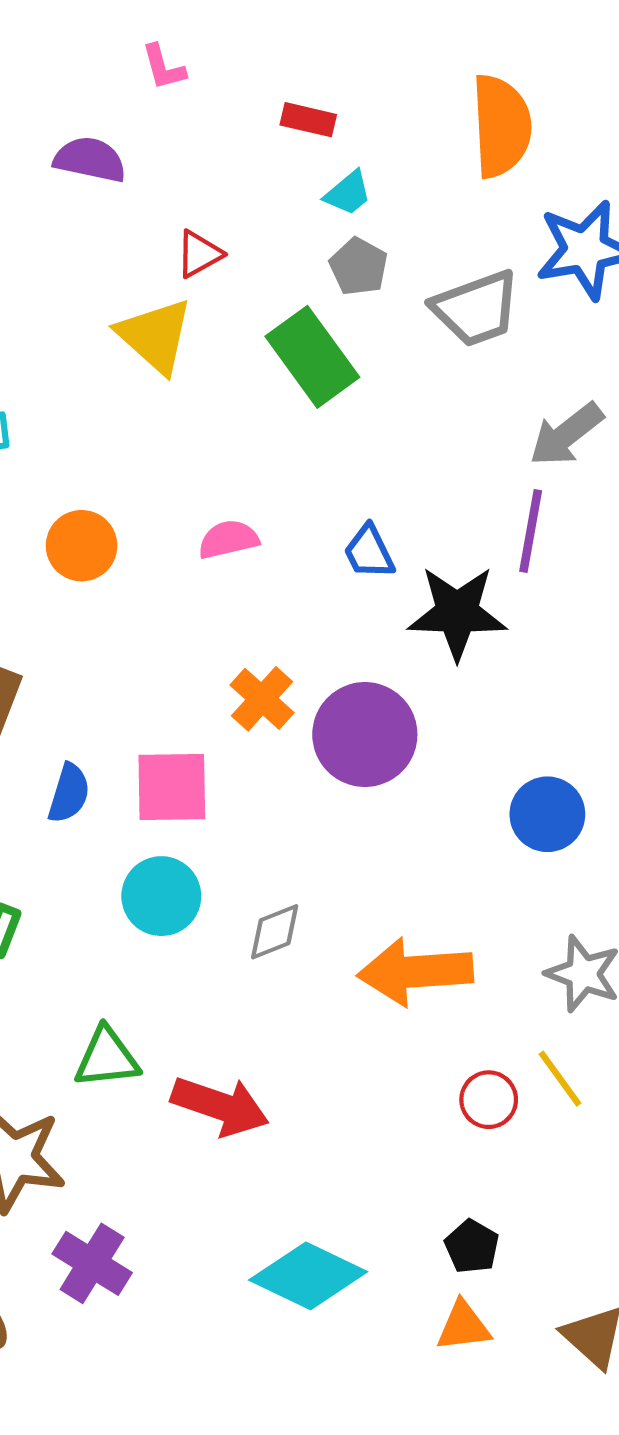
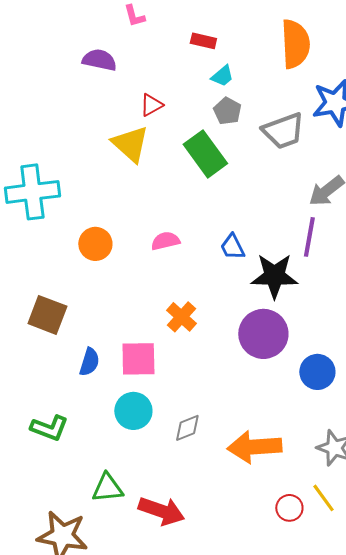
purple circle: (365, 735) -> (263, 334), moved

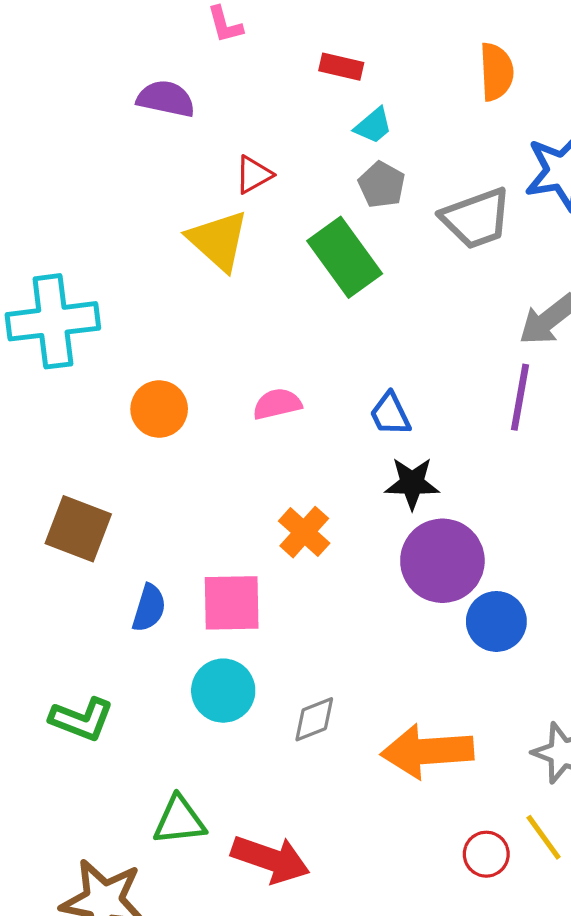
orange semicircle: (295, 44) -> (496, 72), size x0.7
black star: (274, 276) -> (412, 483), moved, size x0.7
blue circle: (317, 372) -> (496, 621), moved

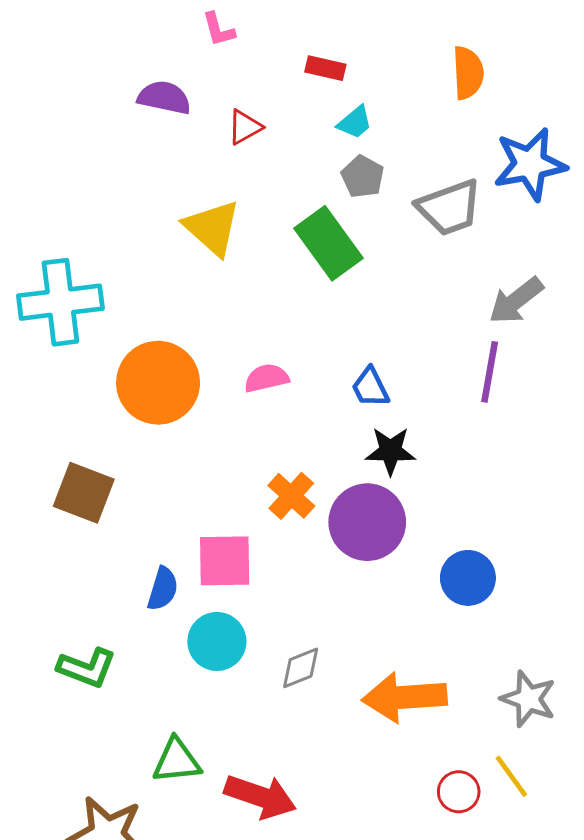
red triangle: (254, 175) -> (245, 127), moved
orange circle: (159, 409) -> (158, 383), size x1.6
purple circle: (442, 561) -> (367, 522), moved
blue semicircle: (149, 608) -> (163, 589), moved

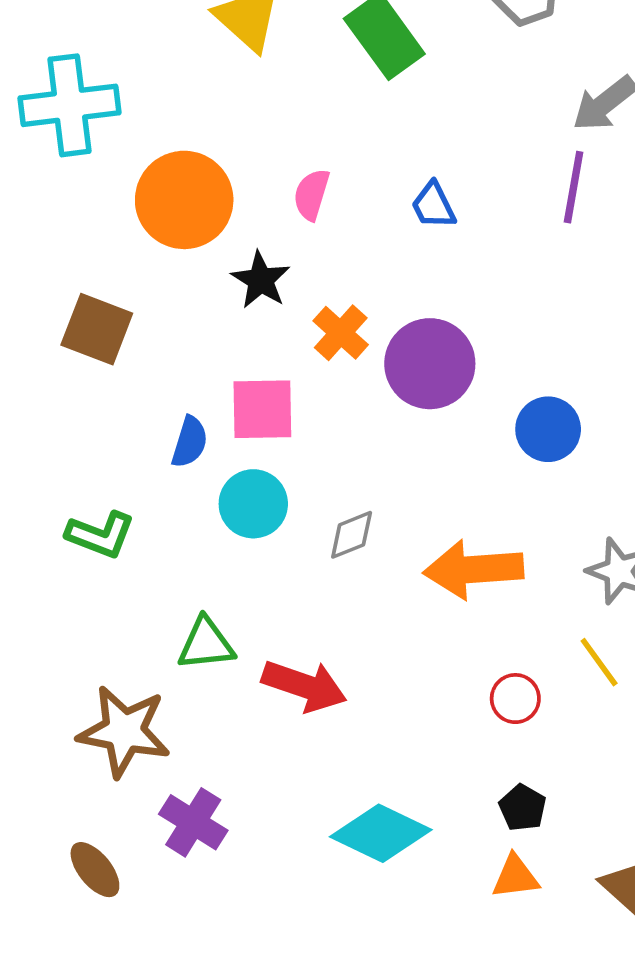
pink semicircle: (267, 378) -> (312, 194), turned -60
black star: (390, 451) -> (261, 280), moved, turned 30
red circle: (459, 792) -> (515, 699), moved

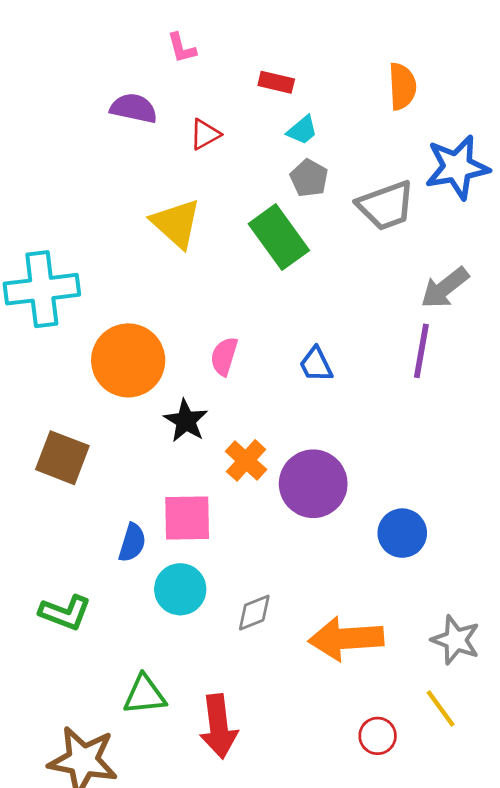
red arrow: (304, 686) -> (219, 726), turned 64

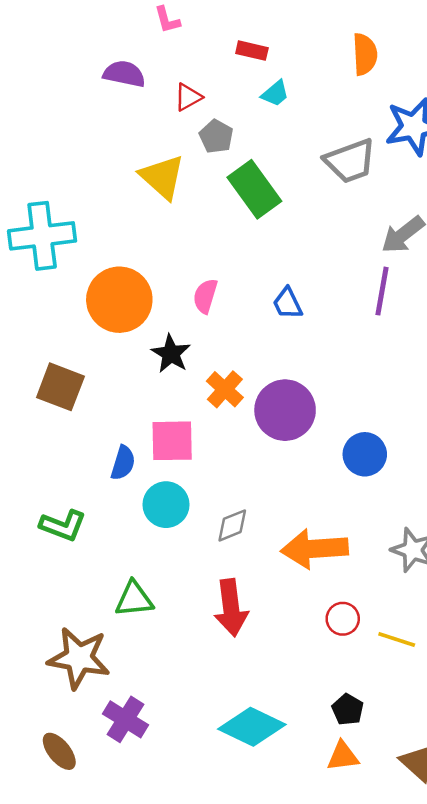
gray pentagon: (309, 178) -> (216, 136), moved
yellow line: (441, 708) -> (397, 640), moved, turned -36
red arrow: (219, 726) -> (231, 608), moved
red circle: (378, 736) -> (343, 619), moved

